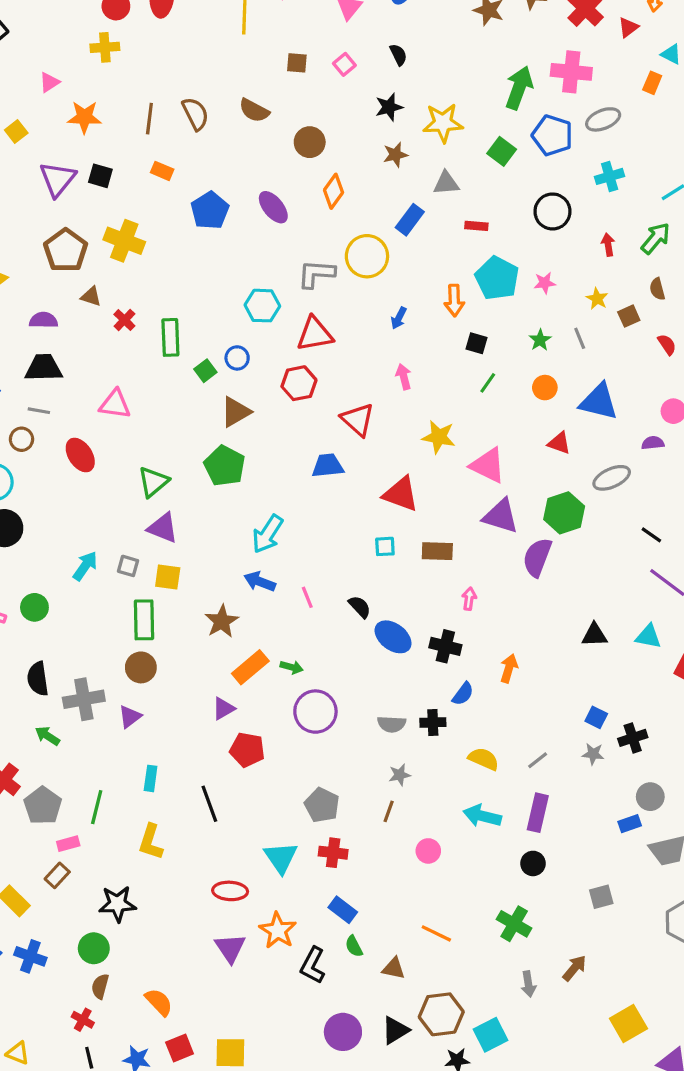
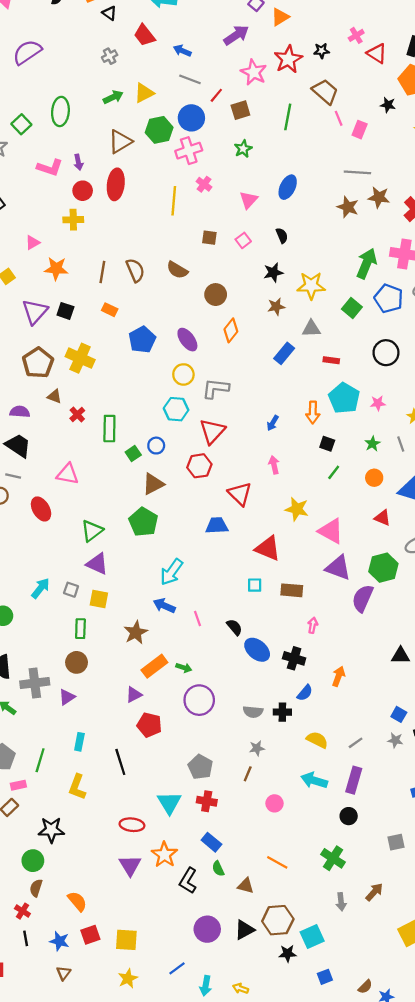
yellow circle: (367, 256) -> (183, 374), moved, size x0.7
red triangle: (315, 334) -> (212, 431), turned -40
black trapezoid: (44, 368) -> (18, 446), turned 32
green rectangle: (144, 620) -> (80, 629), size x0.7

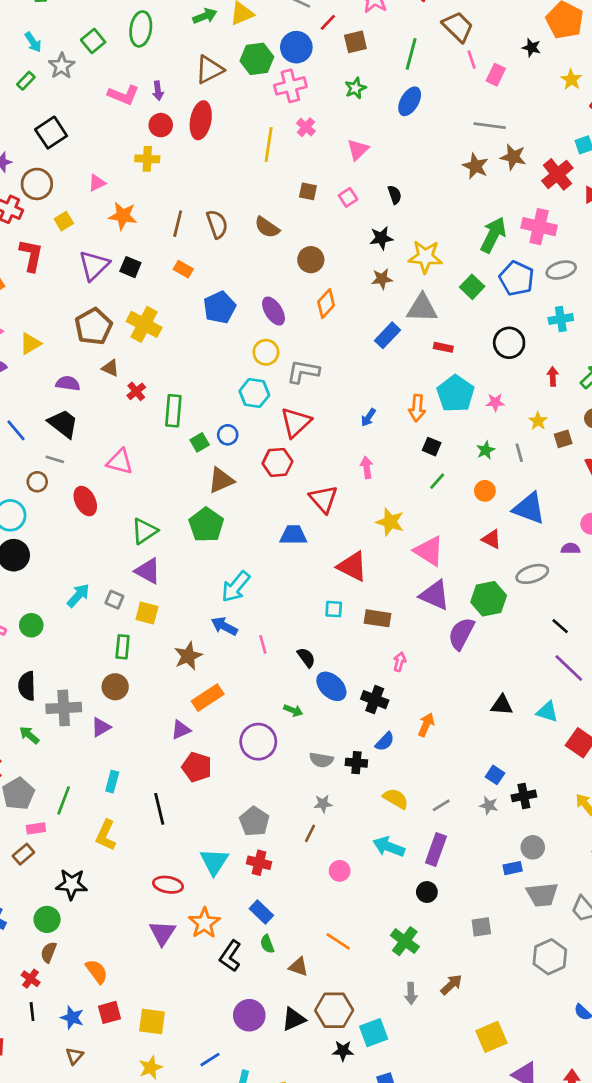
blue ellipse: (288, 187) -> (410, 101), moved
gray triangle: (311, 329) -> (422, 308), size x1.4
green arrow: (184, 668) -> (293, 710), moved

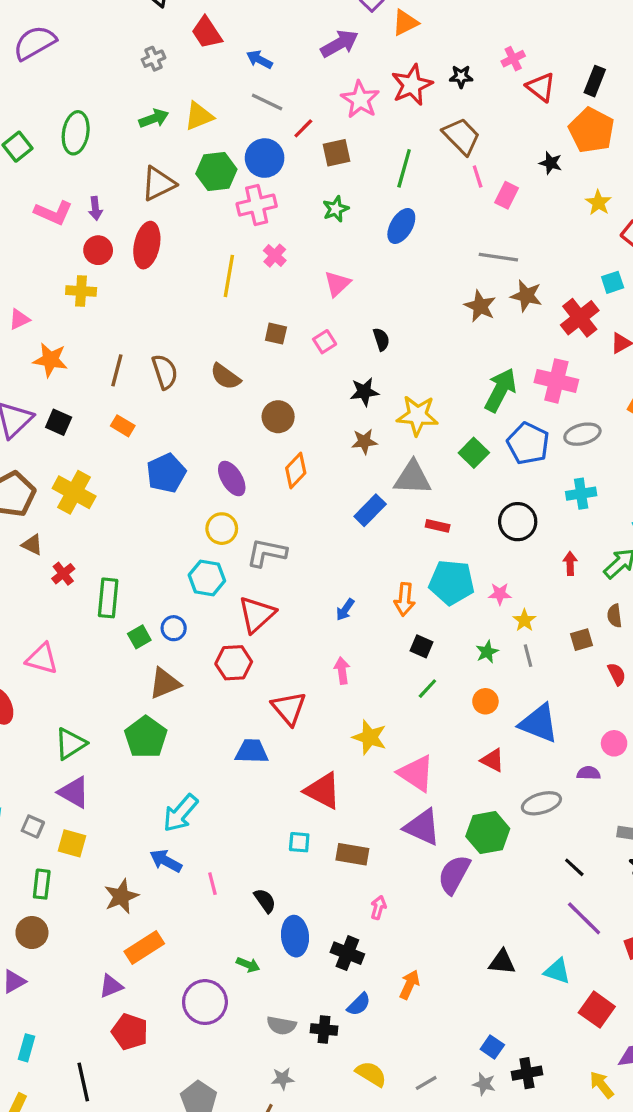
cyan pentagon: (456, 394) -> (452, 582), turned -30
yellow star: (538, 421) -> (524, 620), moved
blue ellipse: (331, 686) -> (295, 936), turned 40

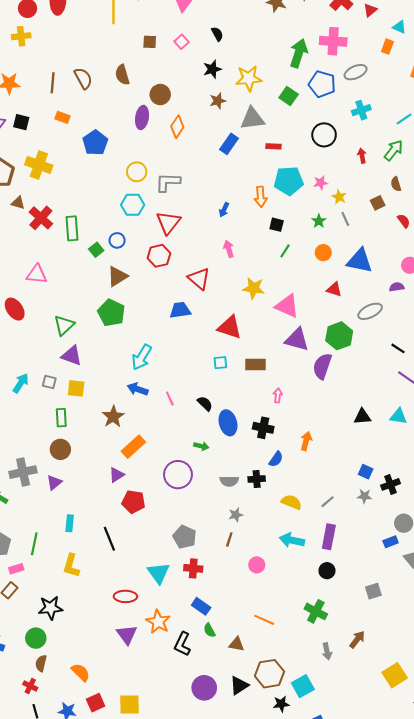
brown semicircle: (225, 377) -> (122, 75), turned 48
purple ellipse: (232, 479) -> (142, 117), moved, turned 50
red cross: (63, 574) -> (41, 218), size x1.6

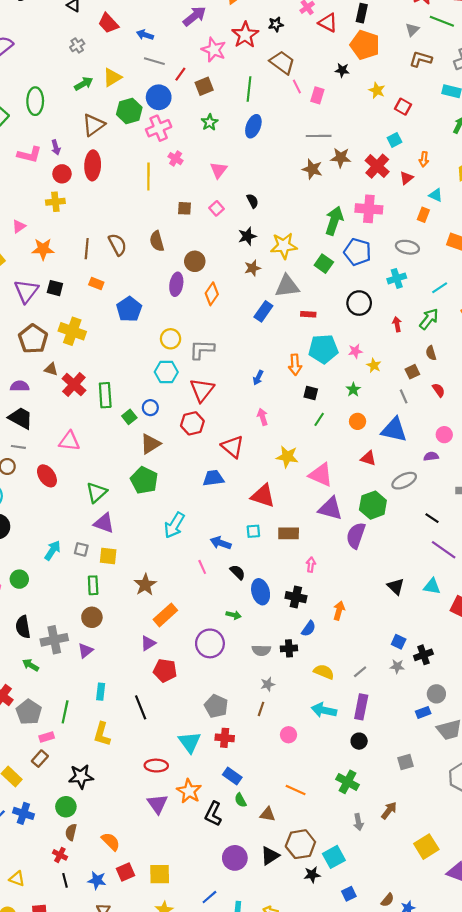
gray ellipse: (356, 72) -> (407, 247), moved, turned 35
gray line: (345, 219) -> (404, 396), moved
blue arrow: (138, 389) -> (221, 543), moved
black triangle: (362, 417) -> (396, 586), turned 48

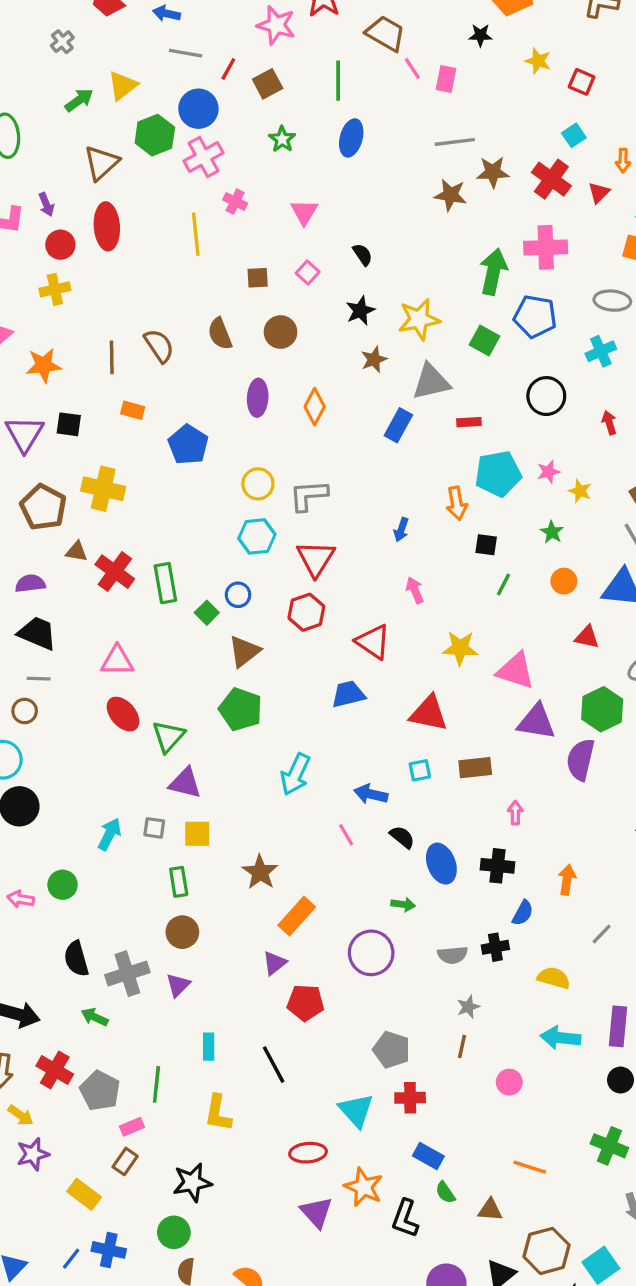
brown circle: (195, 261) -> (281, 332), moved
red ellipse: (47, 476) -> (123, 714), moved
gray line: (360, 672) -> (602, 934), moved

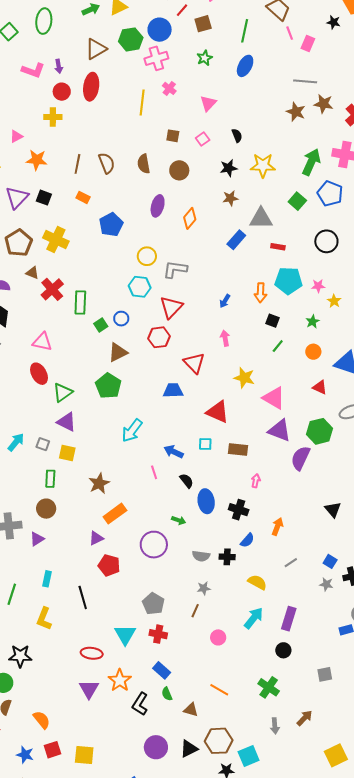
yellow star: (419, 319) -> (263, 165), moved
cyan arrow: (560, 1038) -> (254, 618), turned 110

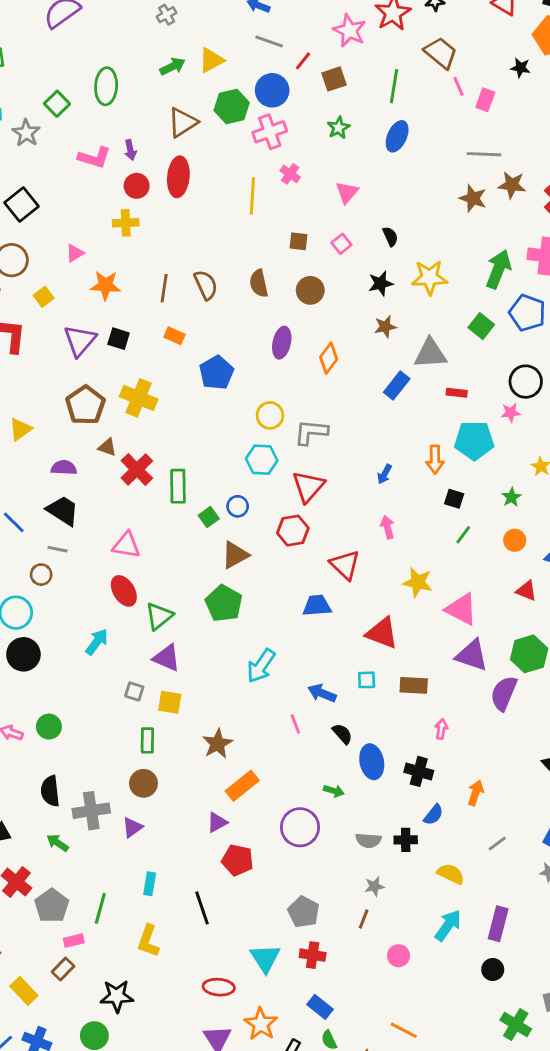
pink star: (318, 286) -> (511, 413), moved
cyan arrow: (16, 442) -> (97, 642), moved
green cross: (269, 687) -> (516, 1024), moved

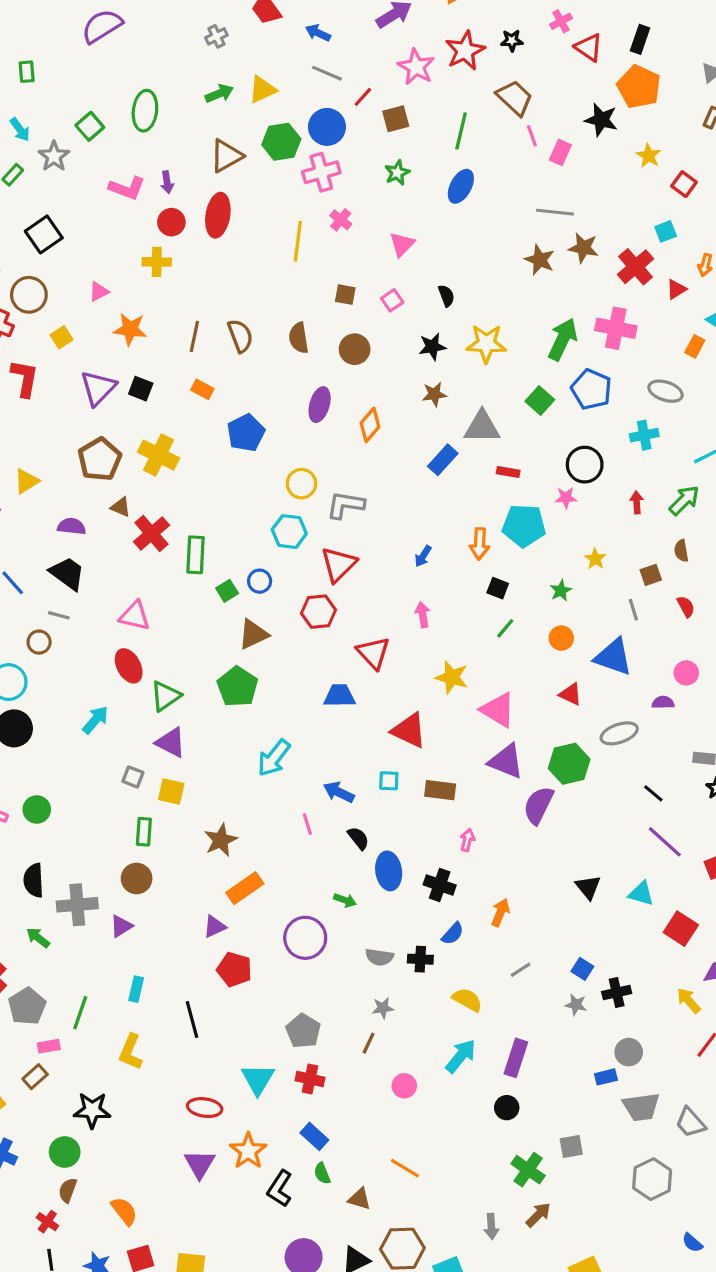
black star: (521, 68) -> (601, 120), size x1.5

